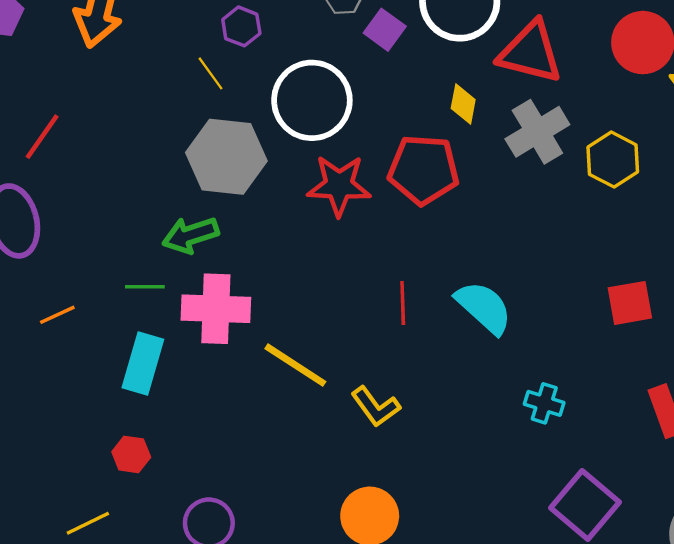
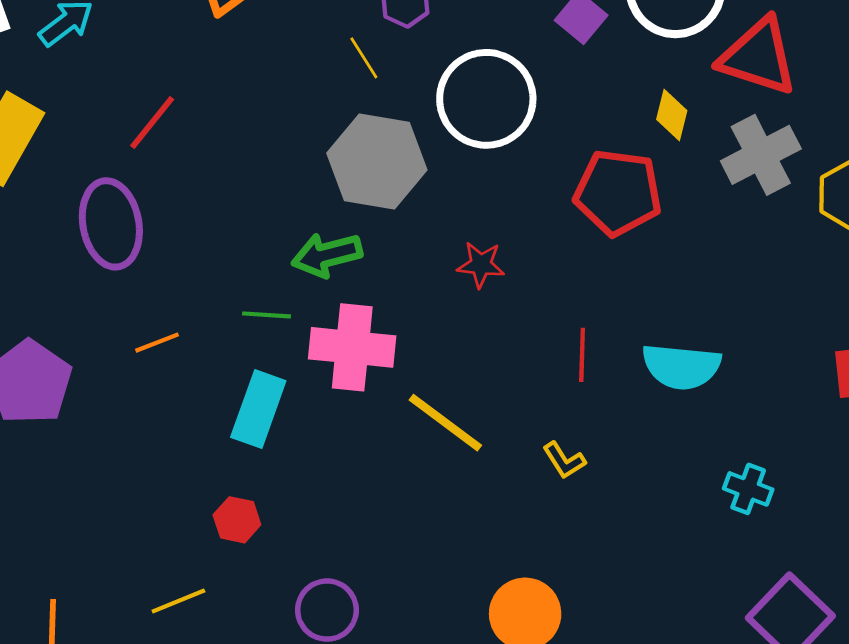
red star: (339, 185) -> (481, 265), moved, size x0.6
cyan semicircle: (484, 307) -> (681, 366), turned 140
yellow L-shape: (376, 407) -> (564, 460), moved, size x0.7

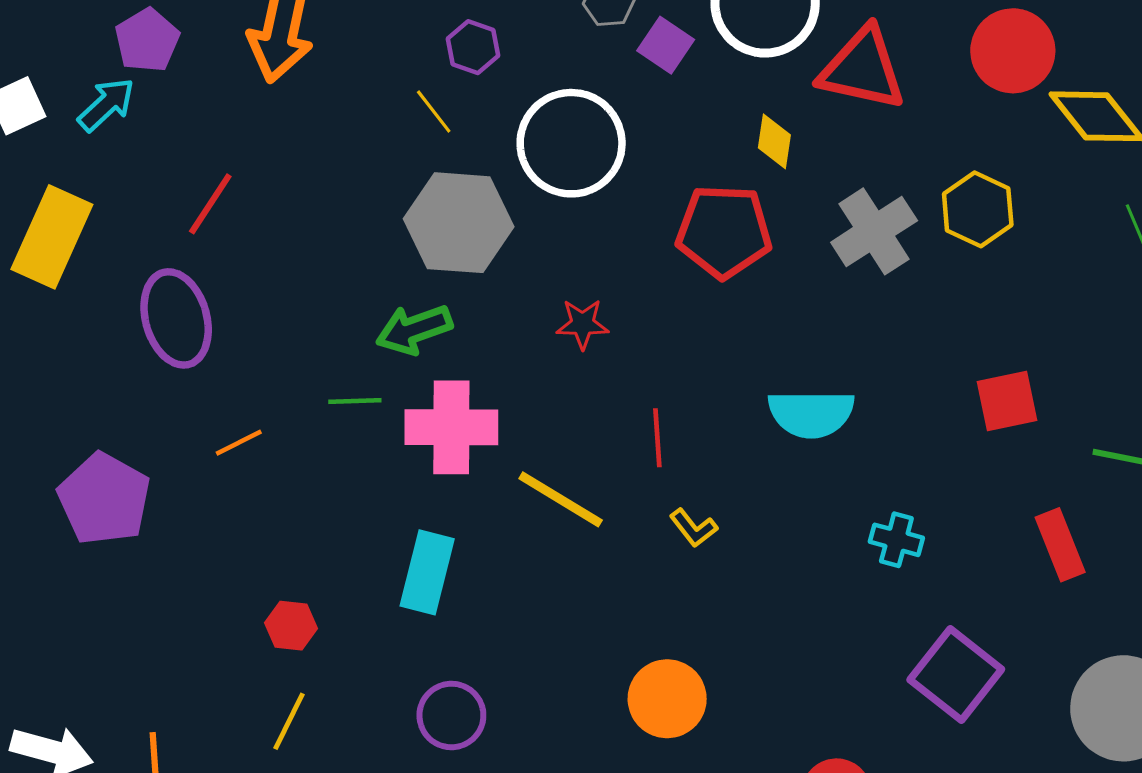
gray cross: (761, 155) -> (874, 231), moved
red line: (582, 355) -> (657, 438), moved
cyan rectangle: (258, 409) -> (427, 572), moved
red hexagon: (237, 520) -> (291, 626), moved
yellow line: (178, 601) -> (289, 721), turned -36

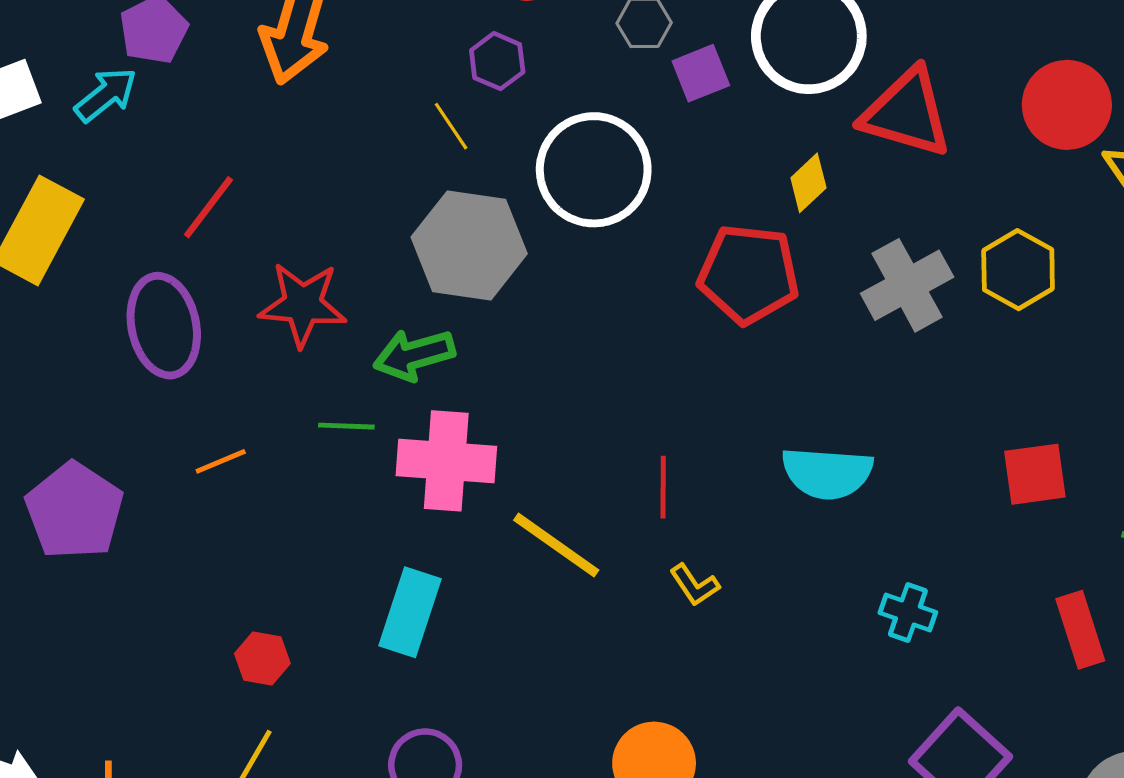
purple square: (666, 45) -> (701, 73), turned 30
yellow diamond: (774, 141) -> (808, 183), turned 34
red star: (582, 324) -> (303, 304), moved, size x1.6

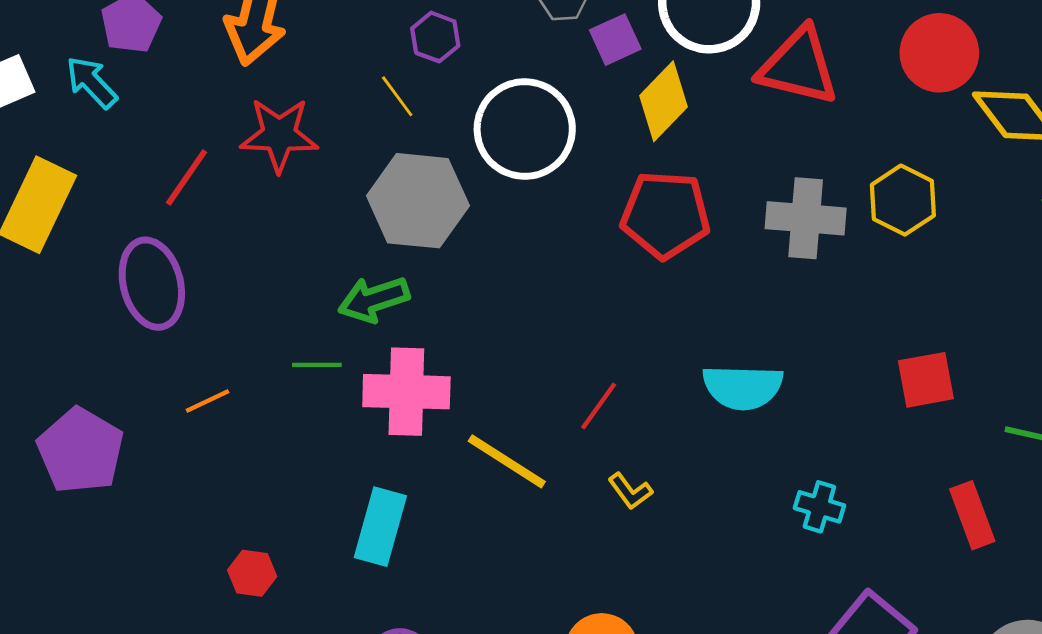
cyan arrow: (106, 95) -> (92, 82), turned -92
yellow diamond: (808, 183) -> (664, 101), moved, size x1.5
gray cross: (907, 285) -> (806, 218), turned 36
red star: (303, 304) -> (279, 135), moved
red line: (663, 487) -> (599, 406), turned 38

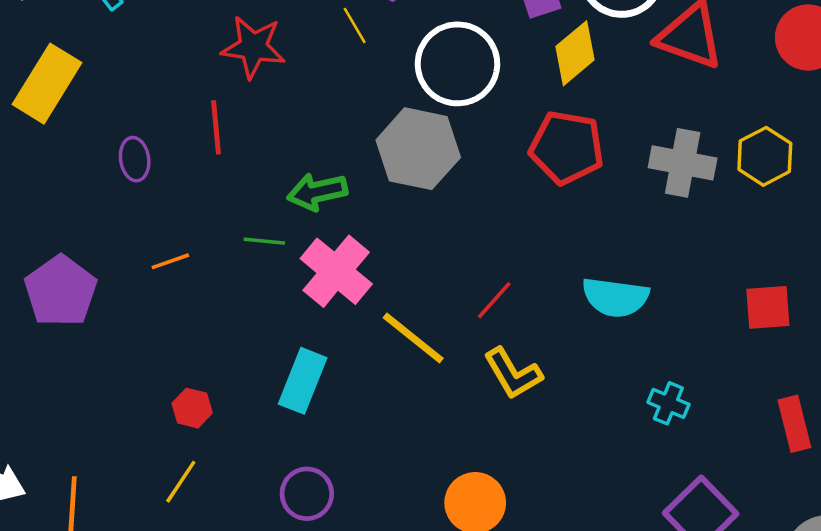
red line: (186, 177) -> (216, 127), moved, turned -46
gray hexagon: (418, 201) -> (418, 149), moved
purple ellipse: (152, 284) -> (135, 159), size x0.6
pink cross: (406, 392) -> (336, 271), turned 32
yellow L-shape: (630, 491) -> (513, 374), size x1.6

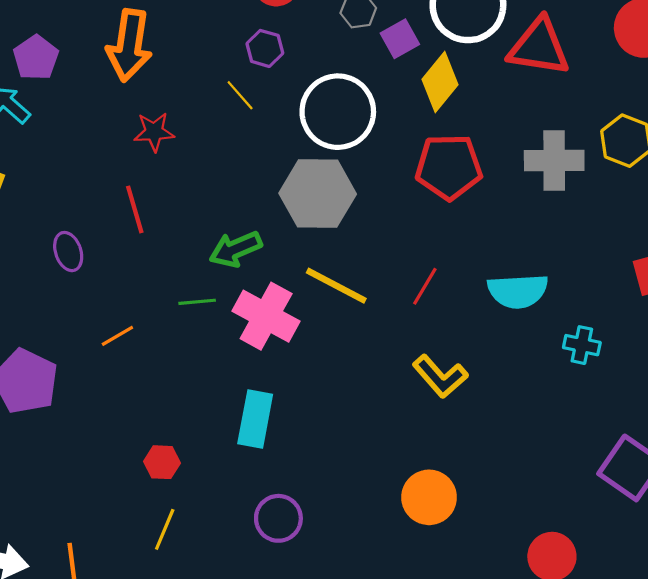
red star: (253, 47) -> (154, 132), size x0.7
red line: (494, 300) -> (425, 286), moved
yellow line: (413, 338) -> (336, 286), moved
cyan cross: (668, 403) -> (582, 345), moved

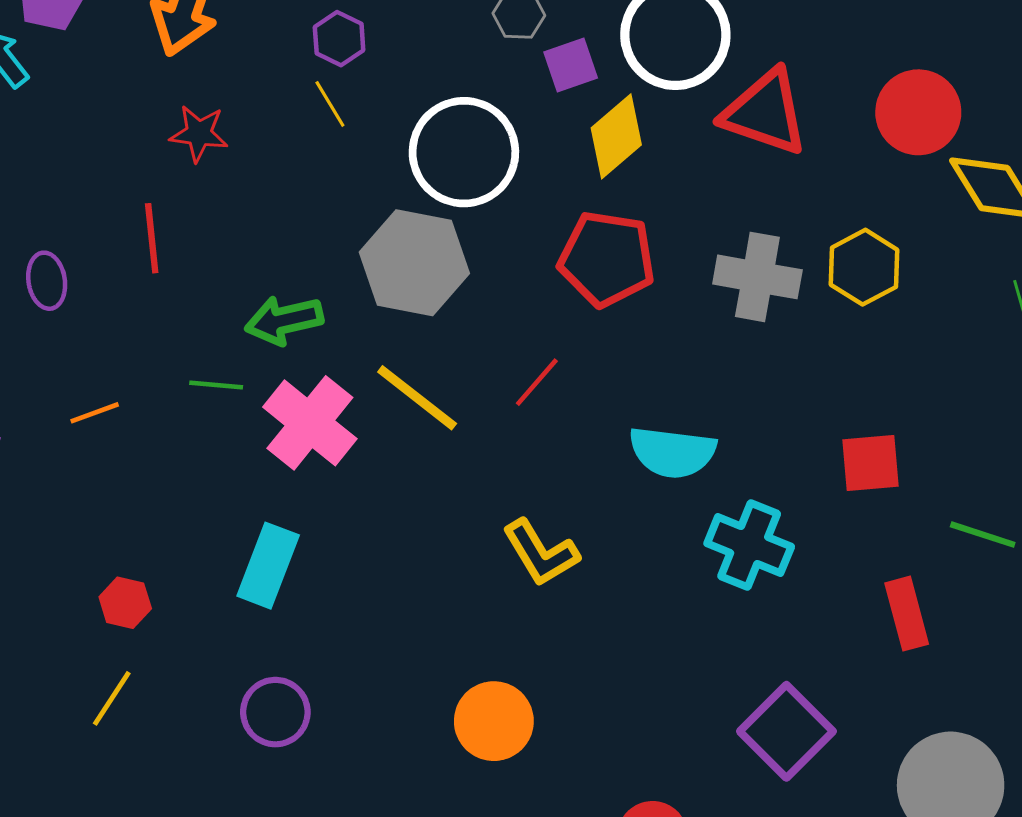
purple hexagon: (265, 48) -> (339, 39), moved
red line: (425, 286) -> (537, 382), moved
cyan cross: (582, 345) -> (749, 545), size x1.6

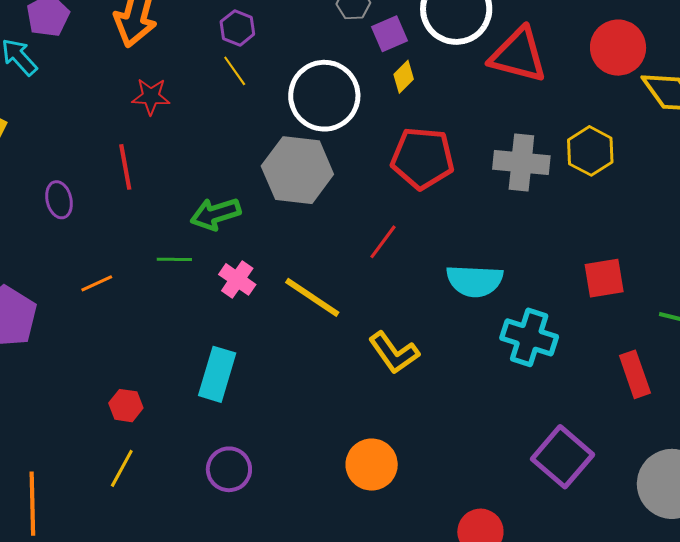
yellow diamond: (616, 136) -> (404, 77), moved, size x0.6
yellow line: (417, 398) -> (312, 297), moved
pink cross: (310, 423) -> (237, 279), size x0.6

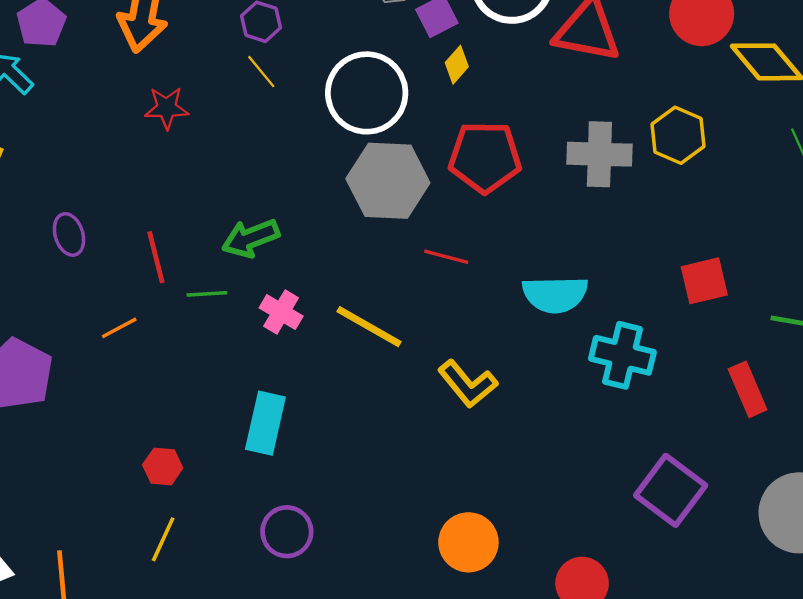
red line: (125, 167) -> (156, 257), moved
gray hexagon: (297, 170) -> (388, 181), moved
red line: (383, 242) -> (446, 257), turned 72
orange circle: (372, 465) -> (468, 542), moved

